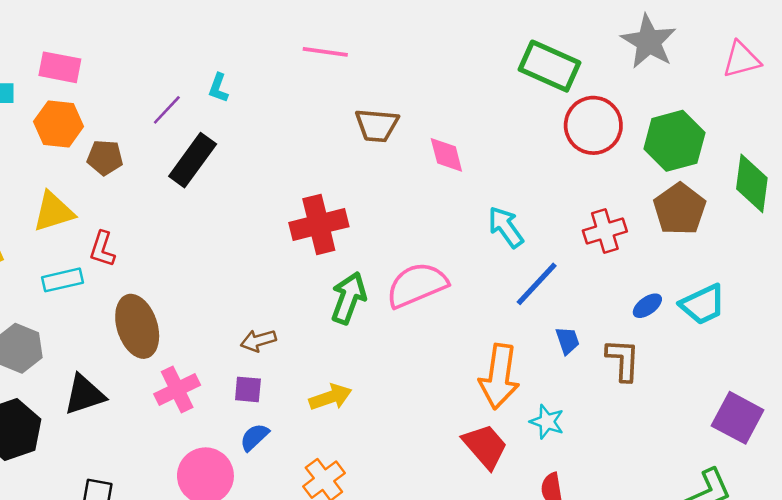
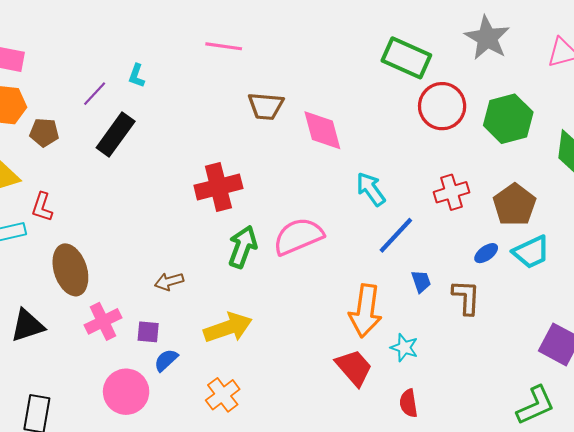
pink diamond: (446, 155) -> (322, 130), size x1.4
brown pentagon: (680, 209) -> (515, 205), moved
purple square: (248, 389) -> (148, 332), moved
yellow arrow: (330, 397) -> (228, 328), size x1.4

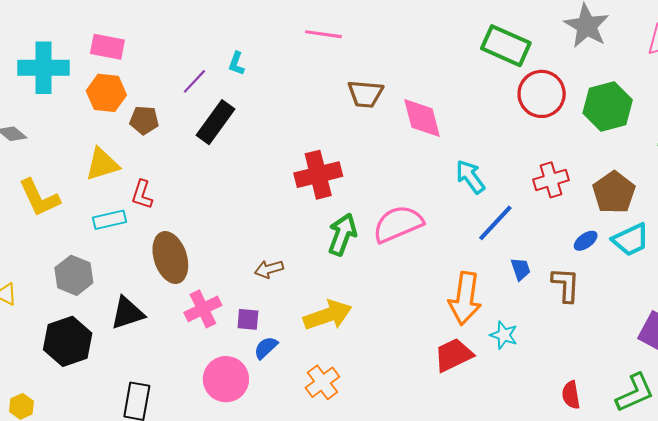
red trapezoid: (354, 368) -> (453, 355), turned -75
red semicircle: (408, 403) -> (571, 395), moved

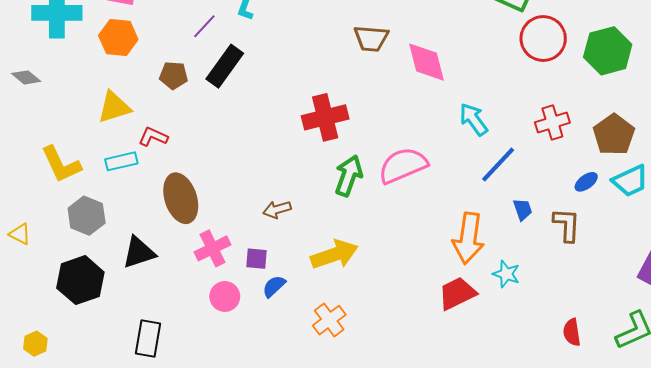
brown pentagon: (144, 120) -> (174, 75), moved
red L-shape: (142, 195) -> (153, 137), turned 96
yellow L-shape: (39, 198) -> (61, 164), moved
pink circle: (226, 379) -> (225, 297), moved, size x0.7

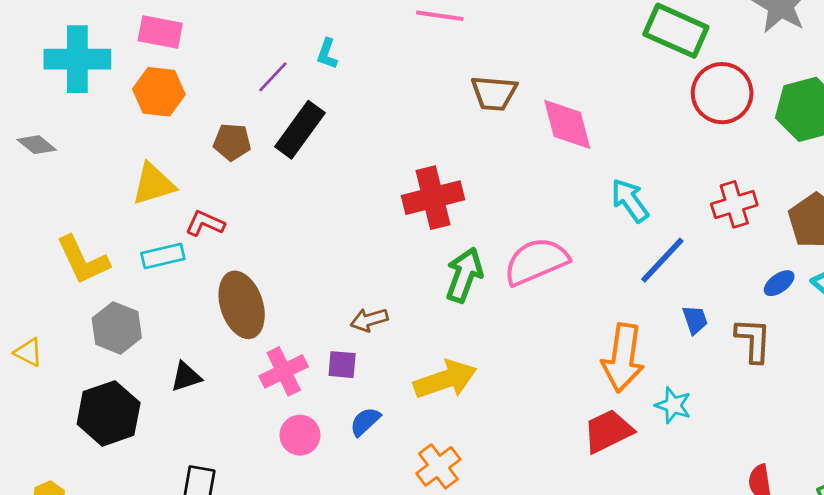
black triangle: (139, 252) -> (186, 377), size x0.7
purple square: (257, 259) -> (342, 365), moved

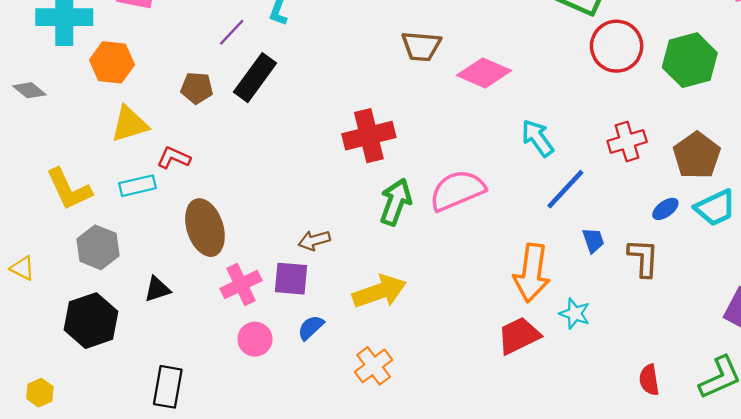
orange hexagon: (159, 92) -> (112, 62), moved
pink diamond: (567, 124) -> (484, 73), turned -52
purple square: (342, 365) -> (291, 279), size x1.4

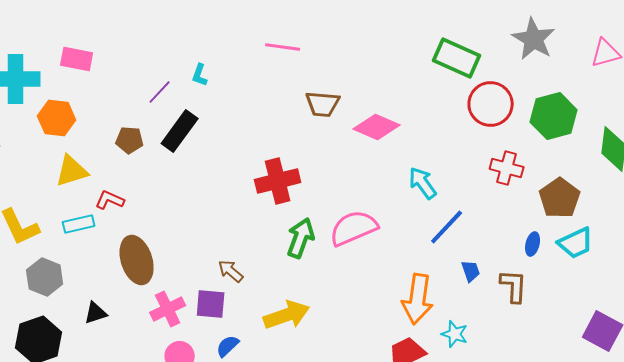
red cross: (627, 141) -> (507, 168), moved, turned 32
blue ellipse: (665, 209) -> (533, 244), turned -40
brown arrow: (314, 240) -> (231, 271), turned 56

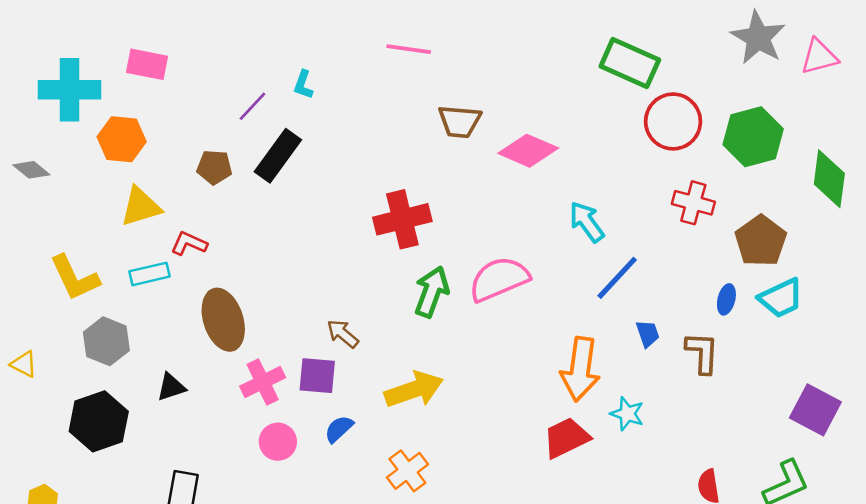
gray star: (534, 39) -> (758, 38), moved

